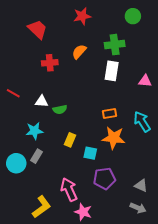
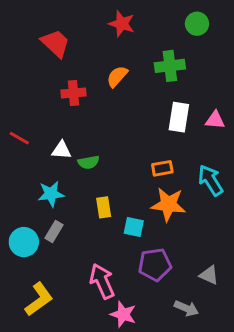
red star: (82, 16) -> (122, 24), turned 30
white rectangle: (112, 71) -> (179, 117), moved
yellow rectangle: (70, 140) -> (104, 207), turned -32
yellow L-shape: (42, 207) -> (39, 299), moved
gray arrow: (138, 208) -> (186, 308), moved

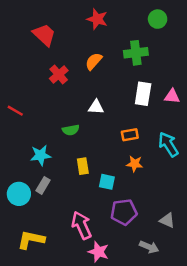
red cross: (74, 93) -> (59, 75), turned -36
white triangle: (61, 150) -> (96, 107), moved
orange star: (168, 204) -> (135, 164), size x0.6
yellow L-shape: (39, 299) -> (31, 240), turned -132

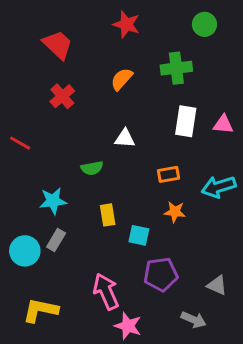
red cross: (59, 75) -> (62, 96), moved
cyan arrow: (168, 144) -> (219, 187), turned -75

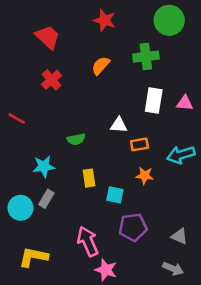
green circle: (204, 24) -> (169, 20), size x1.5
white triangle: (125, 138) -> (119, 125), moved
gray arrow: (194, 320) -> (173, 269), moved

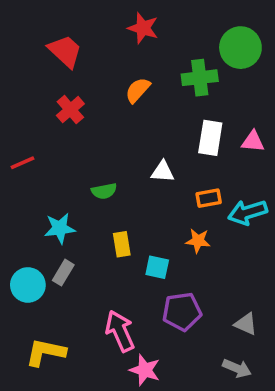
green circle: (169, 20) -> (240, 48), moved
red line: (17, 119) -> (23, 163), turned -54
orange rectangle: (139, 144) -> (209, 198), moved

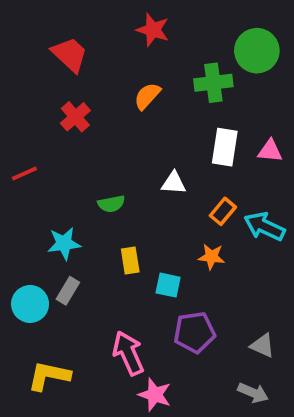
orange rectangle: (209, 198) -> (223, 211), turned -40
cyan arrow: (248, 212) -> (264, 226), turned 42

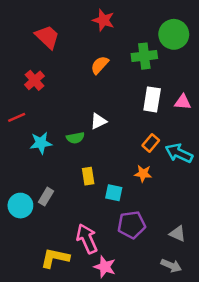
red cross: (75, 117) -> (34, 80), moved
white triangle: (174, 183) -> (98, 121), moved, turned -30
cyan star: (64, 243) -> (41, 143), moved
yellow L-shape: (49, 376) -> (55, 258), moved

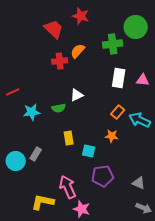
red trapezoid: (47, 37) -> (54, 29), moved
red cross: (34, 80) -> (60, 61), moved, turned 35
gray arrow: (171, 266) -> (144, 208), moved

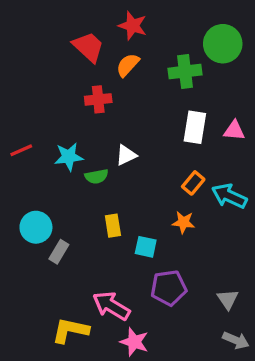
orange semicircle: (78, 51) -> (128, 65), moved
cyan star: (32, 112) -> (69, 157), moved
cyan circle: (16, 161) -> (36, 227), moved
gray triangle: (139, 183) -> (228, 299), turned 32
pink arrow: (68, 187) -> (111, 306), turned -35

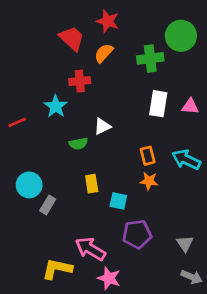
cyan star: (69, 157) -> (56, 106), moved, turned -30
orange rectangle: (193, 183) -> (148, 156), moved, turned -54

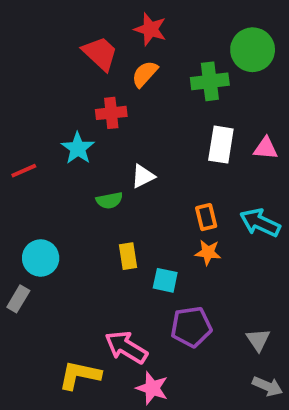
gray rectangle: (48, 205) -> (18, 299), moved

